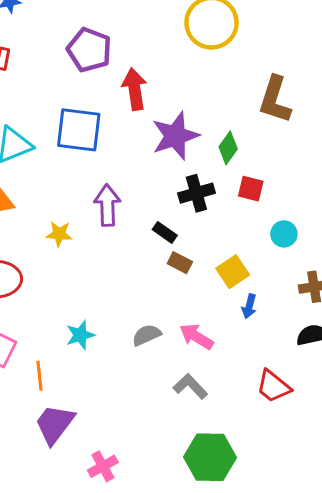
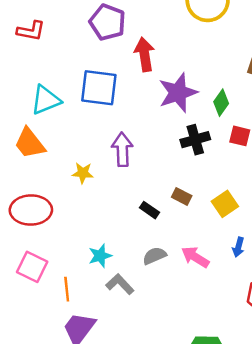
black rectangle: (165, 232) -> (149, 210), moved
blue arrow: (249, 306) -> (238, 247), moved
gray L-shape: (190, 386) -> (120, 284), moved

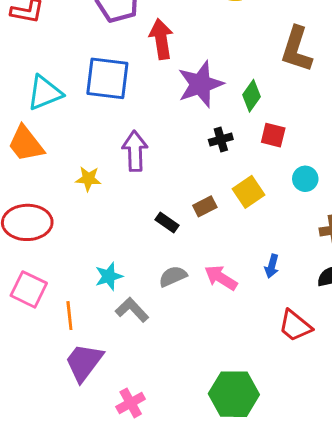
black cross: (195, 140) -> (221, 139), size x0.7
brown rectangle: (182, 196) -> (205, 206), turned -54
yellow square: (225, 204) -> (248, 192), moved

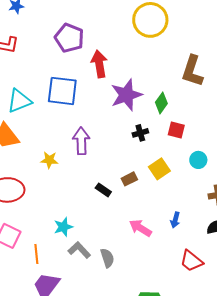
gray semicircle: (173, 276) -> (107, 258), moved, turned 96

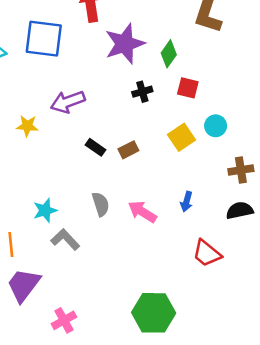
purple arrow: (81, 141) -> (68, 102), turned -108
yellow square: (159, 169) -> (181, 137), moved
black rectangle: (103, 190) -> (96, 147), moved
gray semicircle: (107, 258) -> (101, 204), moved

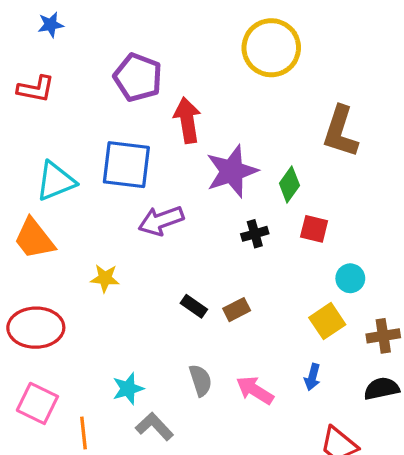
purple arrow: (68, 102) -> (161, 221), moved
yellow square: (181, 137) -> (327, 321), moved

